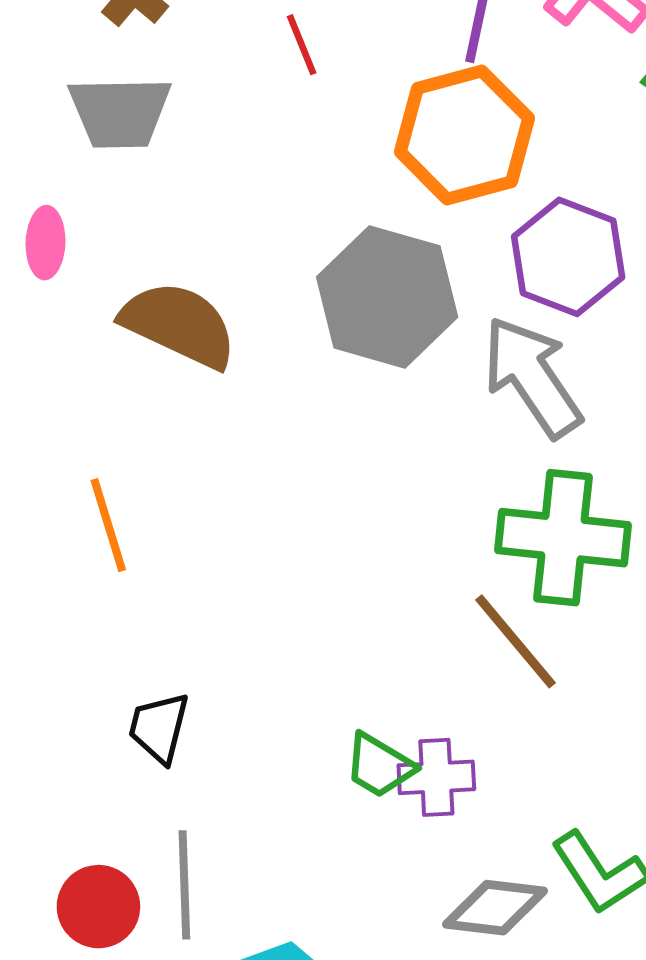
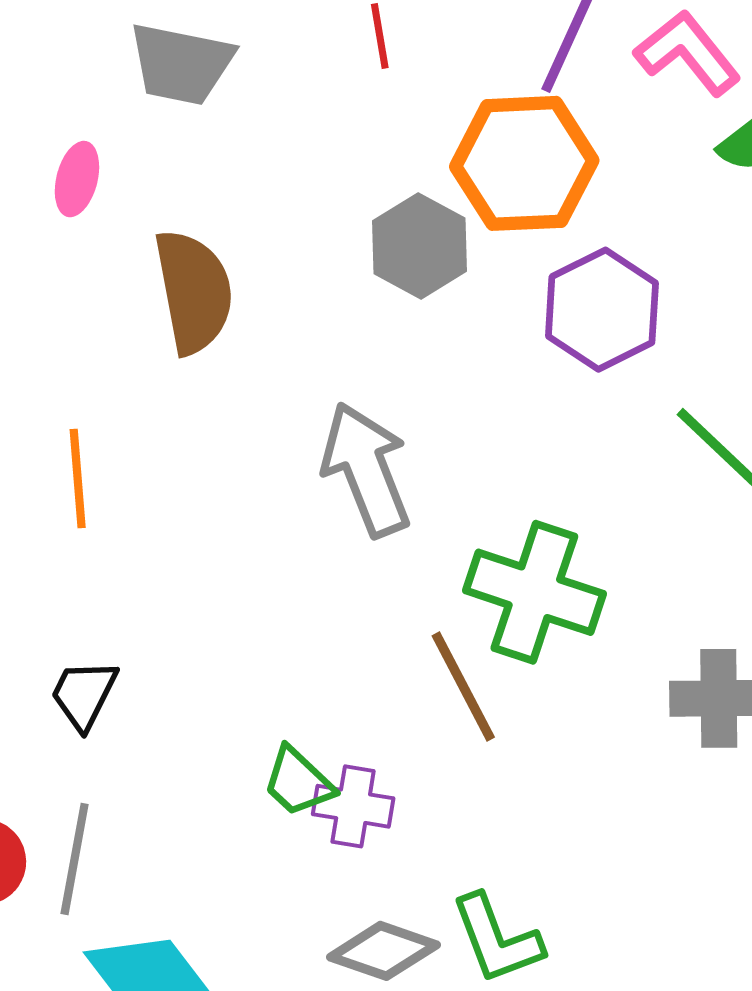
gray hexagon: (387, 297) -> (420, 246), moved, size x0.7
brown semicircle: (179, 325) -> (194, 292), turned 42
gray arrow: (532, 377) -> (366, 469), moved

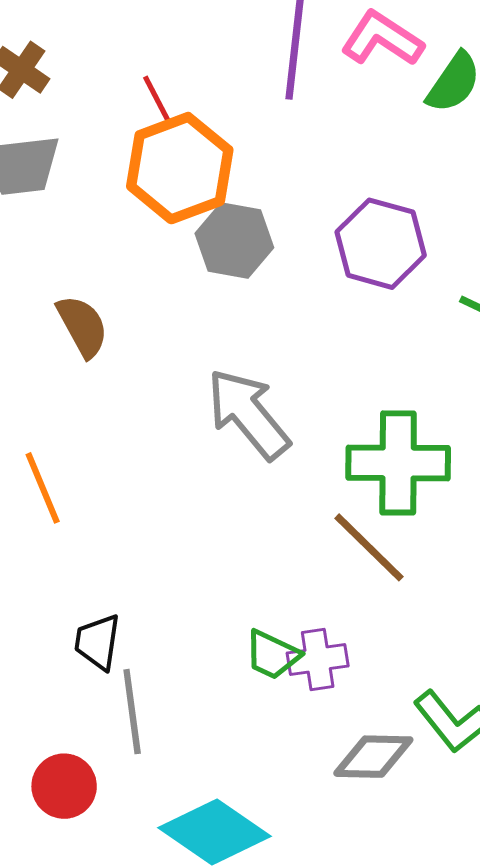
orange hexagon: (524, 163) -> (180, 168), moved
brown semicircle: (194, 292) -> (82, 326), size x0.7
gray line: (75, 859) -> (132, 712), moved

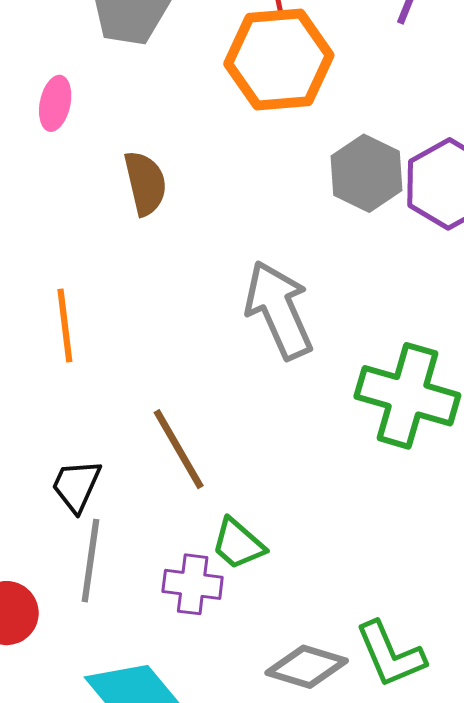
gray hexagon: (234, 240) -> (367, 173), moved
brown line: (369, 547) -> (179, 449), moved
purple cross: (318, 660) -> (193, 584), moved

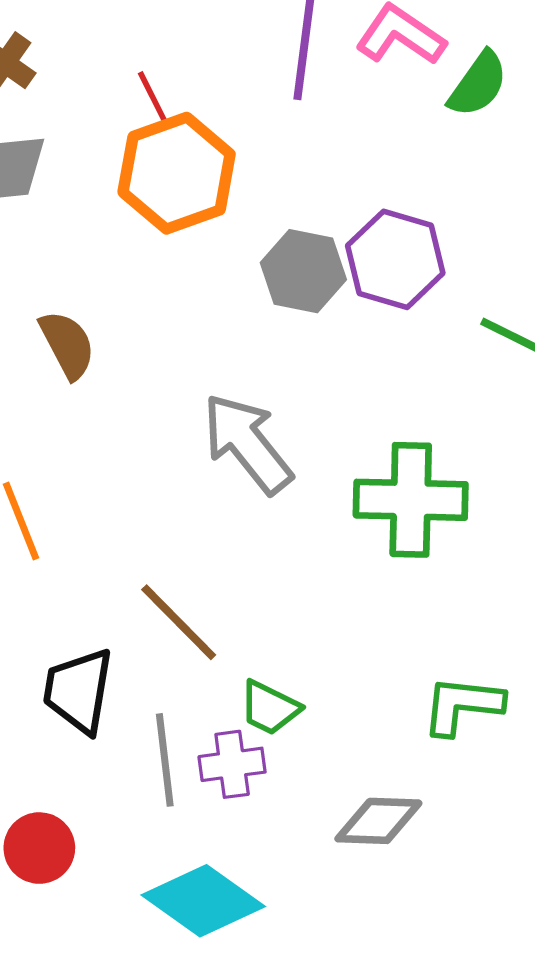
black trapezoid: (76, 486) -> (78, 691), size x1.4
gray line: (91, 561) -> (165, 760), moved
green L-shape: (390, 654) -> (462, 705), moved, turned 134

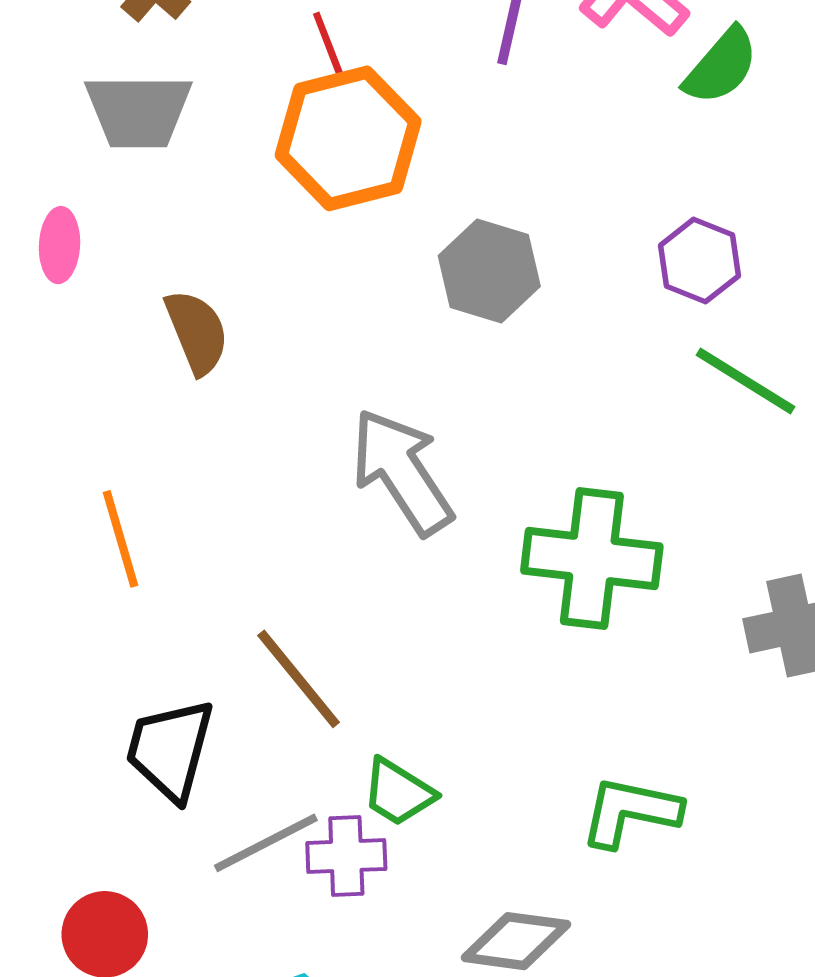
purple hexagon: (395, 259) -> (700, 261), moved, size x0.7
gray line: (165, 760) -> (266, 843), turned 64

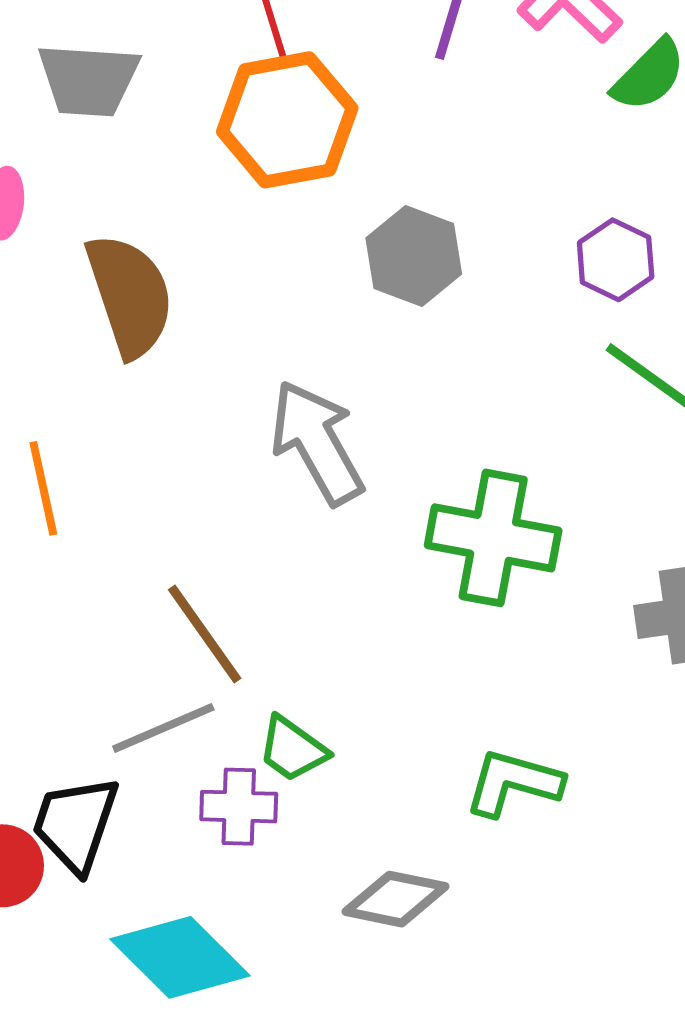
brown semicircle: (197, 332) -> (130, 295), size x1.5
black trapezoid: (170, 750) -> (75, 824), moved
gray line: (266, 843) -> (163, 728), moved

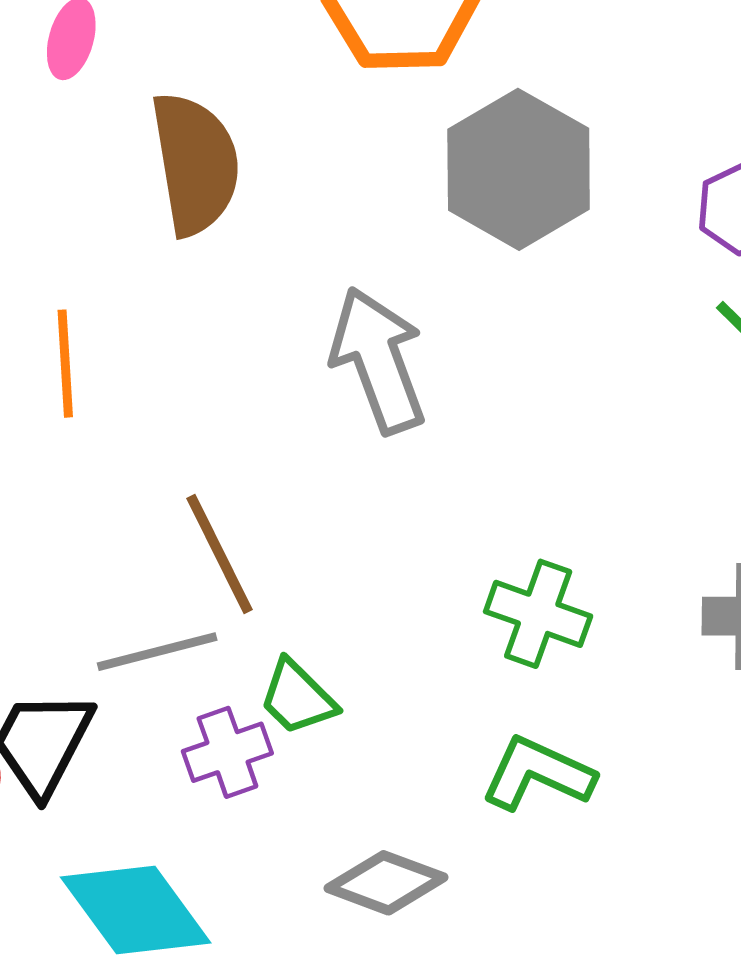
gray hexagon: (414, 256) -> (519, 169), size x1.4
green cross: (493, 538) -> (538, 614), moved, size x0.7
purple cross: (239, 807) -> (227, 752), turned -30

